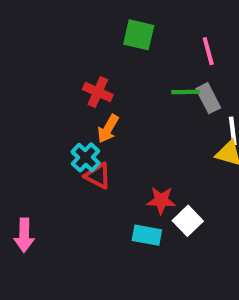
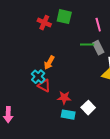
red cross: (98, 92) -> (44, 23), moved
red star: (161, 200) -> (64, 98), moved

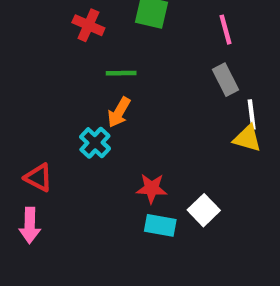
red cross: (44, 23) -> (88, 25), moved
green line: (87, 45) -> (121, 73), moved
red triangle: (44, 86) -> (38, 178), moved

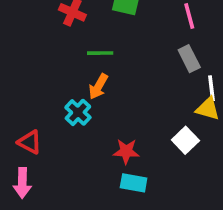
white square: (204, 210) -> (185, 140), moved

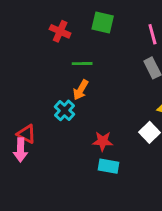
pink arrow: (22, 183) -> (21, 150), moved

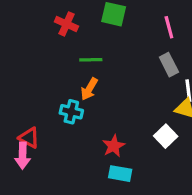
cyan cross: (64, 110) -> (71, 112), turned -30
red star: (103, 141) -> (114, 146), turned -30

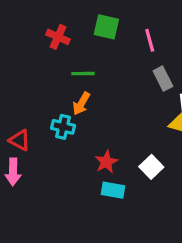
pink line: (169, 27) -> (150, 40), moved
white square: (166, 136) -> (151, 167), moved
red triangle: (29, 138) -> (20, 140), moved

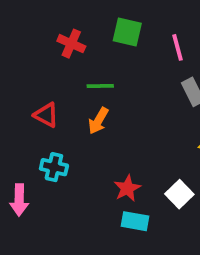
cyan cross: (63, 127) -> (54, 167), moved
red triangle: (20, 140) -> (46, 115), moved

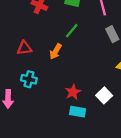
green line: (100, 86) -> (72, 31), moved, turned -49
red triangle: (46, 115) -> (24, 48), turned -35

